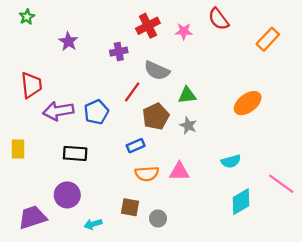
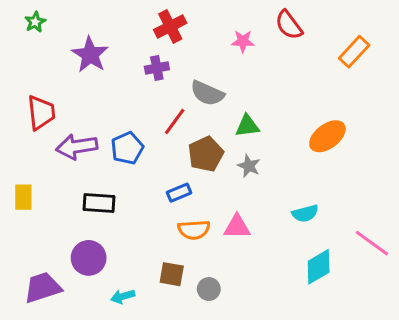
red cross: (148, 26) -> (170, 26), moved
purple star: (68, 41) -> (90, 55), size x1.4

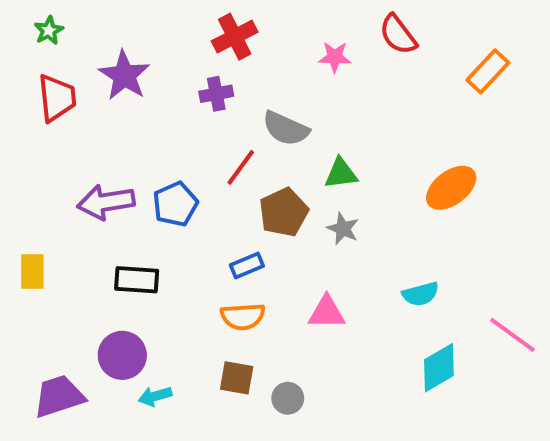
red trapezoid: (41, 113) -> (57, 98), moved
orange semicircle: (194, 230) -> (243, 317), moved
cyan arrow: (123, 296) -> (155, 396), moved

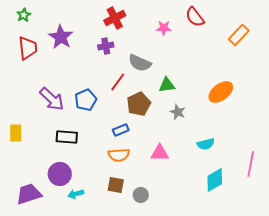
purple arrow: (106, 202) -> (52, 99), turned -128
gray star: (343, 229) -> (178, 112), moved
pink line: (512, 335) -> (251, 164), turned 65

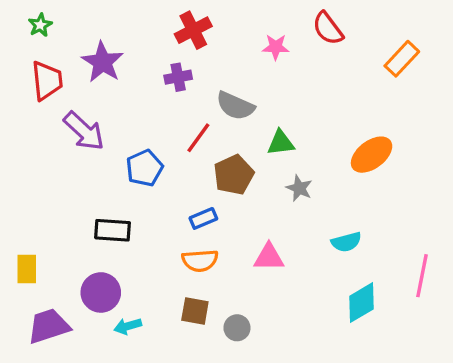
purple arrow: (52, 99) -> (84, 131), moved
yellow rectangle: (16, 133) -> (27, 269), moved

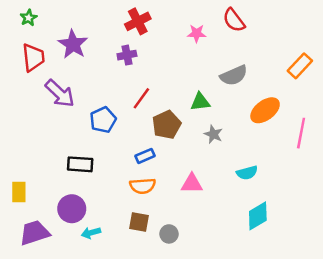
orange rectangle: (402, 59) -> (300, 66), moved
gray semicircle: (235, 106) -> (234, 75), moved, turned -48
pink line: (422, 276) -> (301, 133), moved

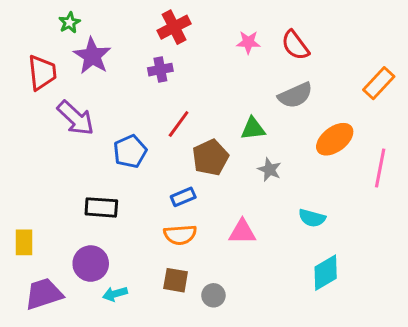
green star: (29, 18) -> (69, 23), moved
red semicircle: (234, 20) -> (295, 45), moved
cyan semicircle: (247, 173) -> (312, 218), turned 30

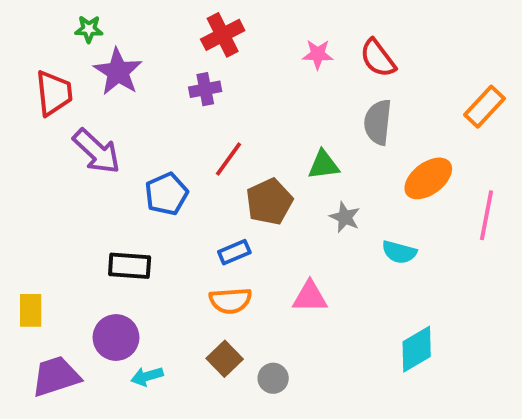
green star: (69, 23) -> (89, 29), turned 30
gray semicircle: (295, 95) -> (378, 122), turned 120
cyan semicircle: (312, 218) -> (399, 252), moved
brown square: (176, 280) -> (225, 359), turned 36

